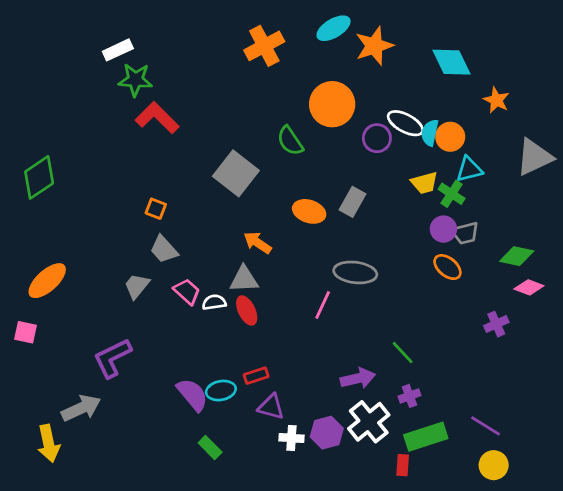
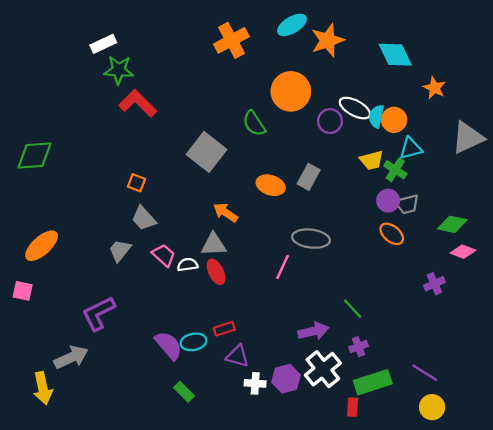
green diamond: (39, 177) -> (34, 155), turned 30

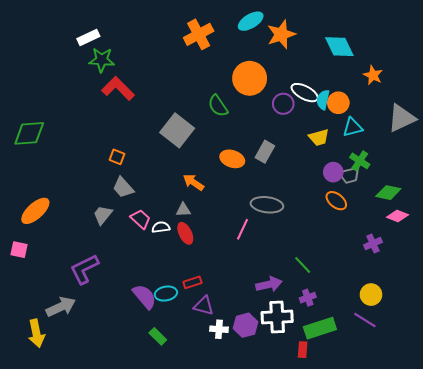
green cross: (395, 170) -> (360, 161), moved
gray triangle: (214, 245) -> (183, 210), size x0.7
white cross: (323, 369) -> (277, 317), turned 36
yellow circle: (432, 407) -> (371, 295), moved

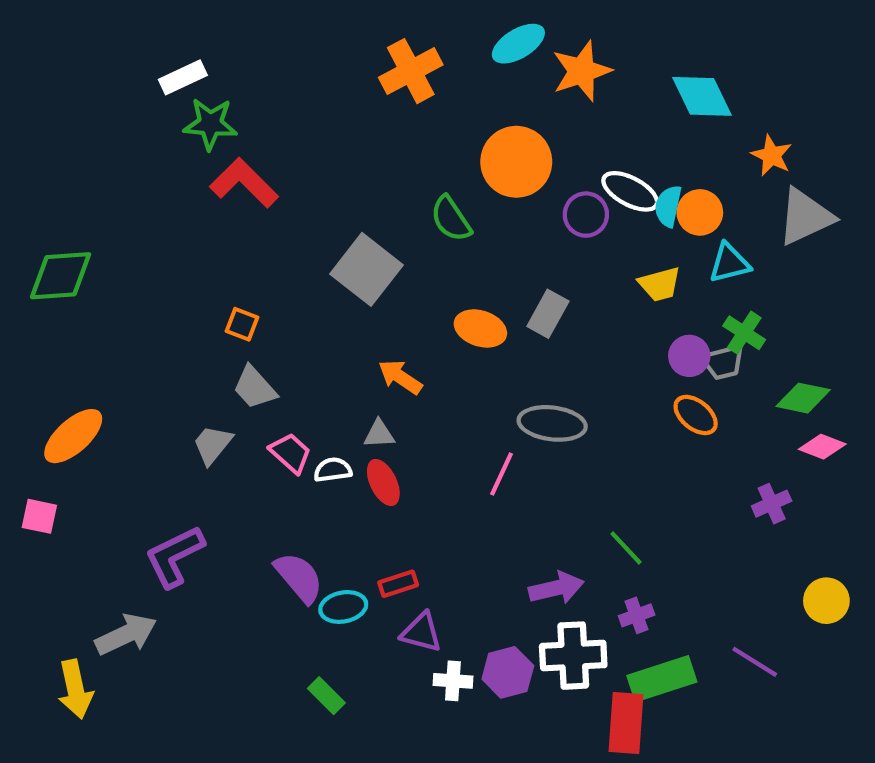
gray triangle: (402, 118) -> (805, 217), moved
yellow circle: (371, 295) -> (826, 601), moved
purple semicircle: (145, 297) -> (299, 577), moved
red rectangle: (303, 350) -> (626, 723), size x1.8

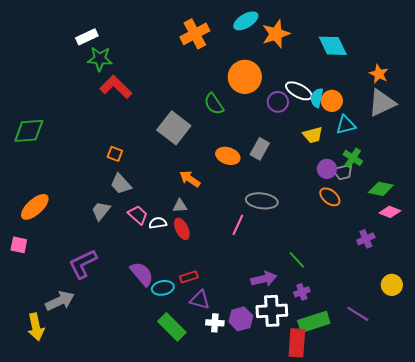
orange star: (772, 155) -> (379, 74), moved
green rectangle: (326, 696) -> (172, 327), moved, size x1.6

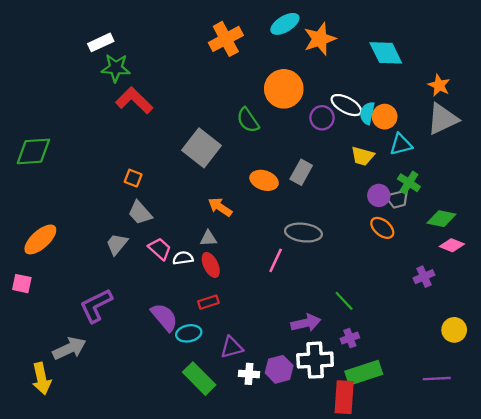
yellow trapezoid: (313, 135) -> (363, 156), turned 30
red rectangle: (189, 277) -> (208, 302), moved
purple triangle: (200, 300) -> (232, 347), turned -30
purple line: (358, 314) -> (437, 379), moved, turned -35

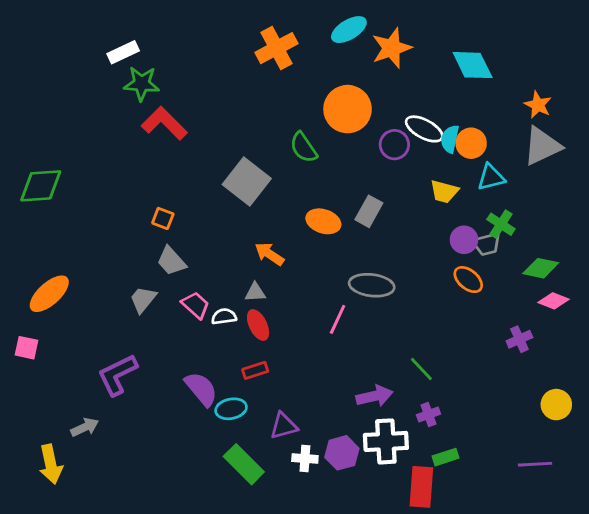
gray arrow: (69, 348) -> (85, 427), size x0.7
green rectangle: (364, 373) -> (446, 457), size x0.6

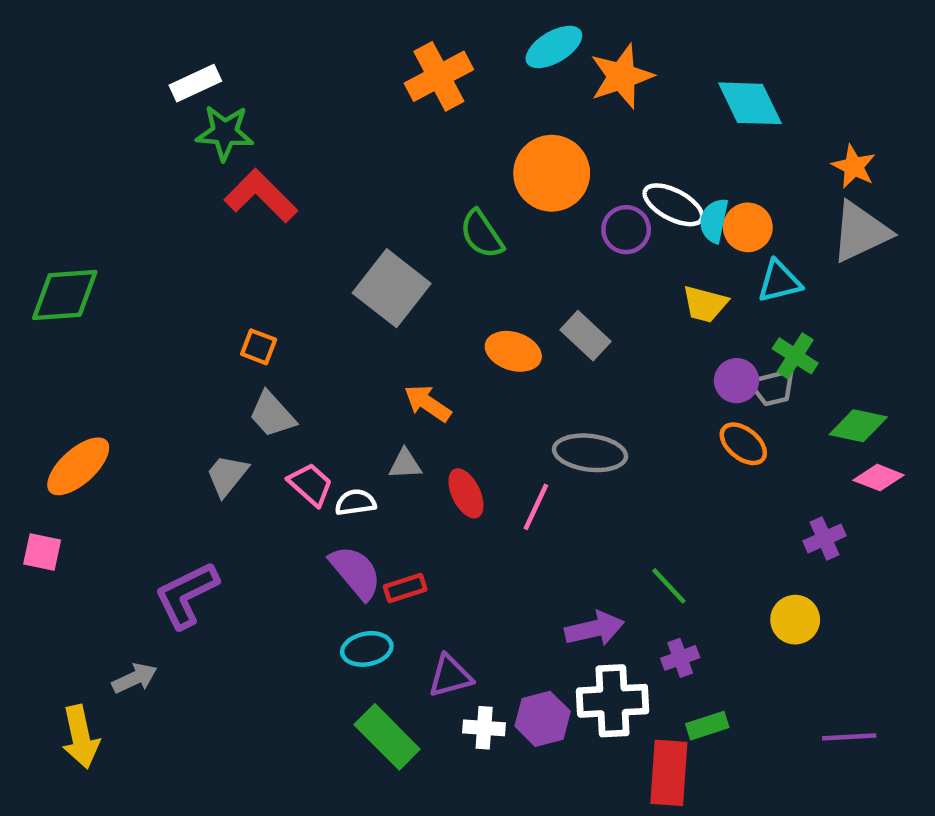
gray rectangle: (369, 211) -> (585, 336), turned -76
red ellipse: (258, 325) -> (466, 493), moved
purple semicircle: (201, 389) -> (356, 572), moved
yellow circle: (556, 405) -> (795, 620), moved

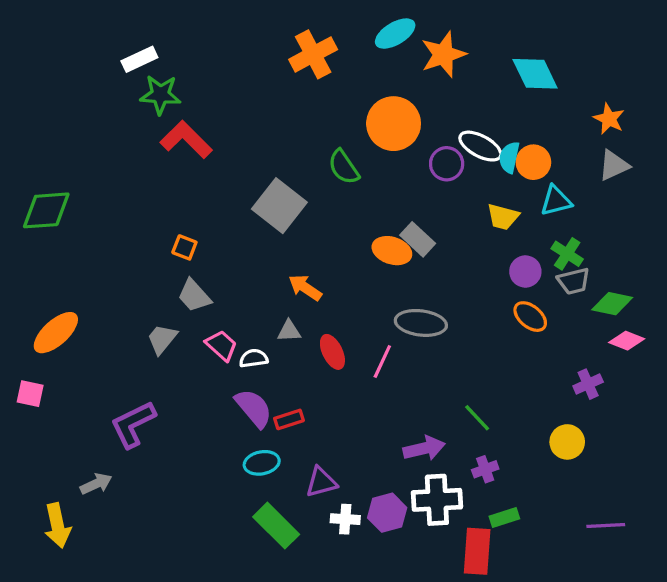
gray triangle: (861, 232) -> (614, 165), size x0.7
orange ellipse: (513, 351) -> (392, 251), moved
gray trapezoid: (773, 387) -> (574, 281), moved

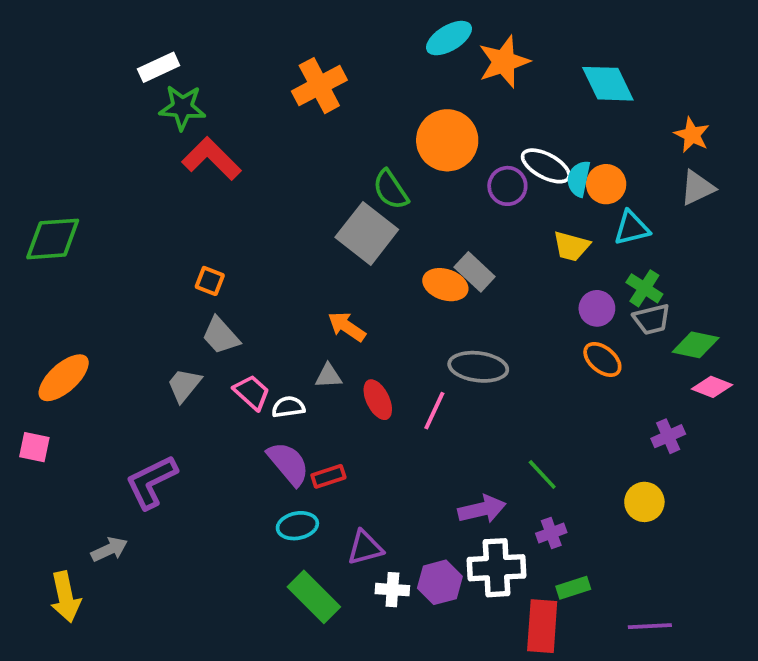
orange cross: (313, 54) -> (319, 86), moved
gray square: (279, 206) -> (367, 233), moved
purple line: (606, 526) -> (650, 626), moved

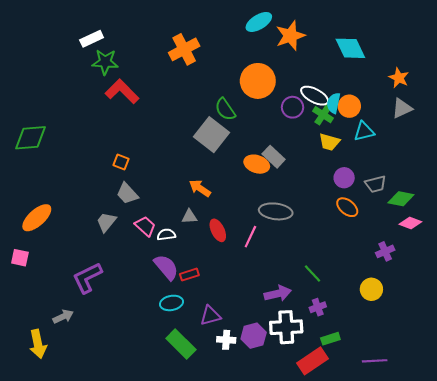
green cross: (644, 288) -> (323, 115), moved
red rectangle: (542, 626) -> (313, 361), turned 52

